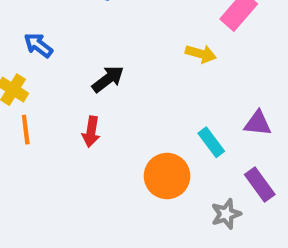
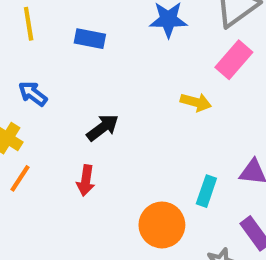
orange line: (26, 130) -> (20, 178), turned 40
cyan rectangle: (211, 142) -> (206, 191), turned 56

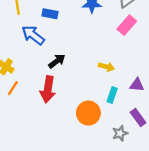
blue arrow: (33, 94) -> (33, 35), moved, size x1.5
yellow arrow: (196, 102) -> (106, 67), moved
red arrow: (86, 181) -> (48, 89), size x1.6

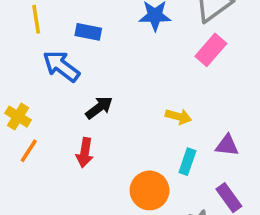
red arrow: (48, 89) -> (85, 153), size x0.7

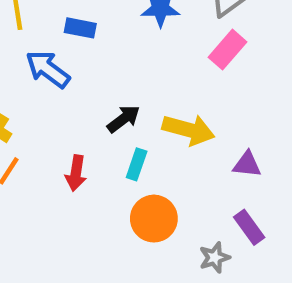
black arrow: (99, 108) -> (124, 119), moved
yellow arrow: (178, 117) -> (189, 130), size x1.6
cyan rectangle: (187, 162) -> (137, 164), moved

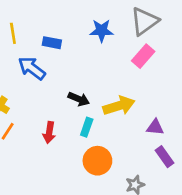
black arrow: (124, 119) -> (79, 99), turned 60
yellow arrow: (189, 130) -> (119, 106), turned -32
purple rectangle: (249, 227) -> (165, 157), moved

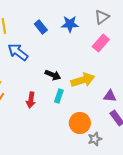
gray triangle: (144, 21) -> (102, 17), size x0.7
blue rectangle: (52, 43) -> (41, 27), moved, turned 40
orange circle: (97, 161) -> (80, 123), moved

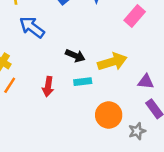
cyan rectangle: (59, 96) -> (83, 82), turned 64
gray star: (95, 139) -> (137, 131), moved

